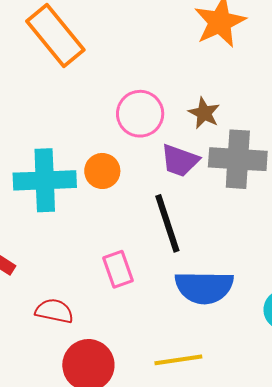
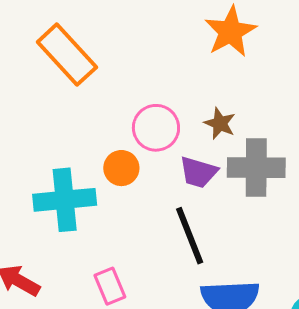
orange circle: (102, 171) -> (121, 168), moved
pink rectangle: (118, 269) -> (110, 286), moved

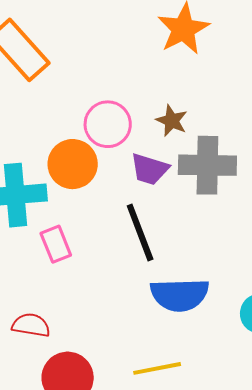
orange circle: (121, 168) -> (73, 164), size x1.4
pink rectangle: (110, 286) -> (56, 244), moved

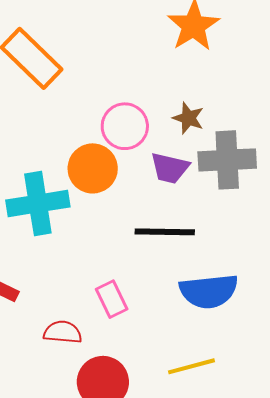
black line: (140, 232) -> (165, 232), turned -64
pink rectangle: (56, 244) -> (112, 299), moved

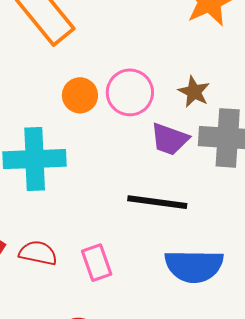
orange circle: (93, 168) -> (80, 95), moved, size x0.7
red semicircle: (63, 332) -> (38, 253), moved

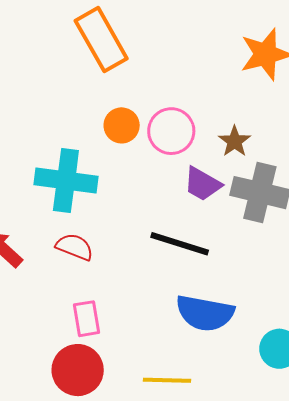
red semicircle: (38, 253) -> (75, 247), moved
pink rectangle: (97, 263) -> (86, 319), moved

